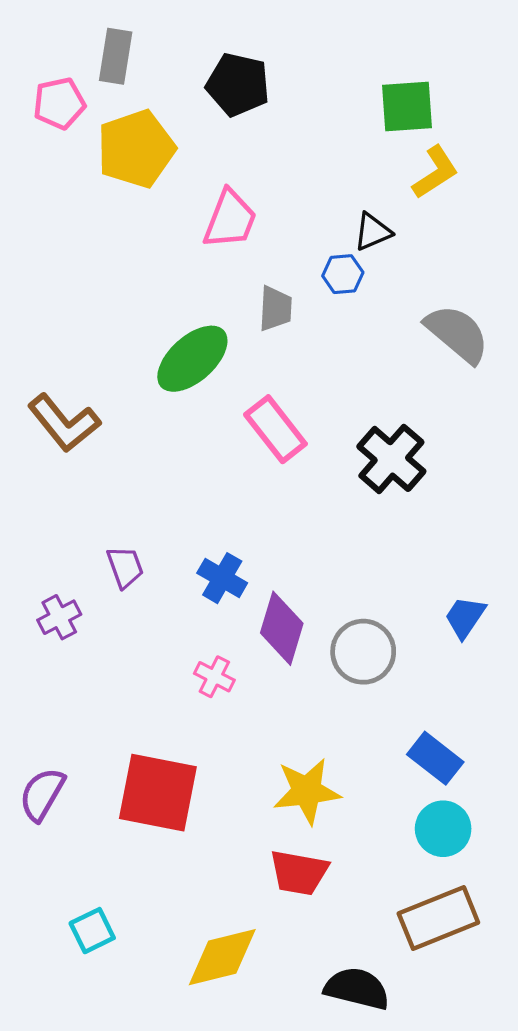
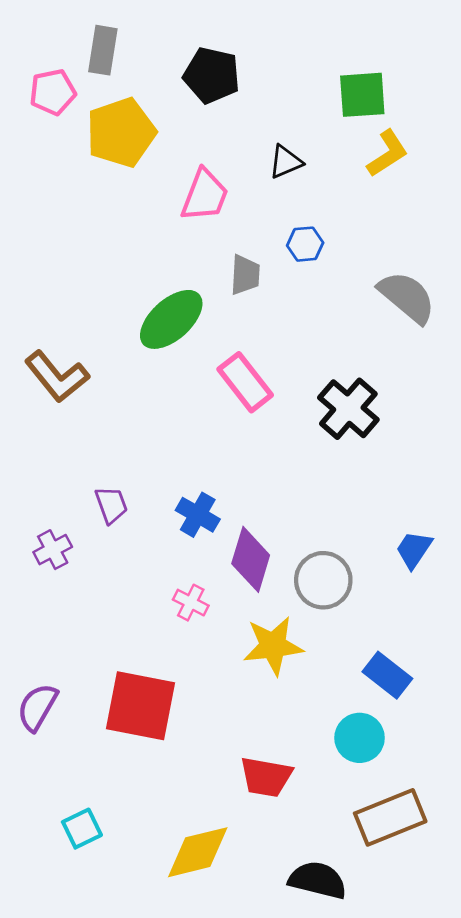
black triangle: (373, 232) -> (286, 162), moved
yellow star: (307, 791) -> (273, 646), moved
cyan circle: (443, 829) -> (360, 738), moved

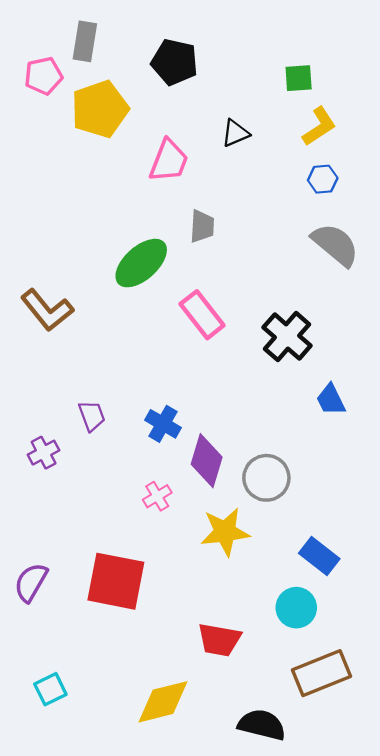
green square: (362, 95) -> (299, 78), size x0.7
blue hexagon: (305, 244) -> (323, 179), moved
blue trapezoid: (414, 550) -> (331, 400), moved, turned -60
pink cross: (191, 603) -> (157, 496), turned 32
cyan square: (82, 829) -> (50, 689), moved

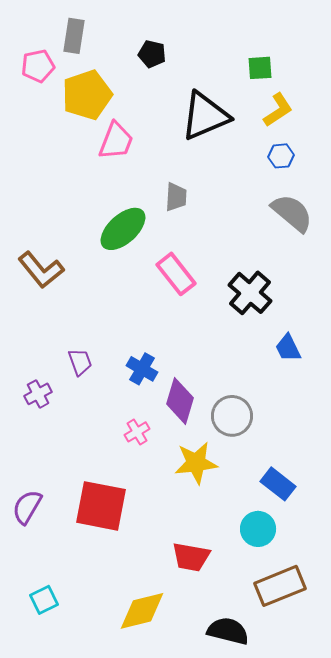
black pentagon: (174, 62) -> (152, 54), size x0.7
black triangle: (235, 133) -> (205, 116), size x2.0
pink trapezoid: (169, 161) -> (116, 141), moved

